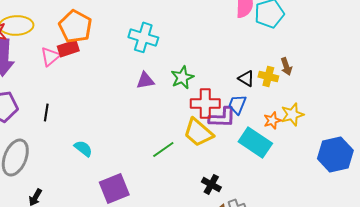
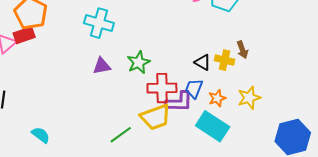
orange star: (272, 120) -> (217, 98), moved
yellow trapezoid: (198, 132) -> (155, 117), turned -60

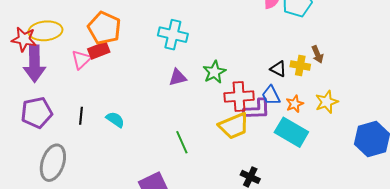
blue trapezoid: (194, 89) -> (271, 95), turned -45
cyan semicircle: (41, 135) -> (115, 120), moved
green line: (121, 135) -> (182, 142), moved, turned -75

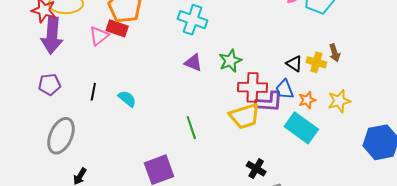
red rectangle: (99, 50) -> (117, 28), turned 35
purple triangle: (178, 77) -> (193, 63), turned 30
purple pentagon: (37, 113) -> (50, 84), size x0.7

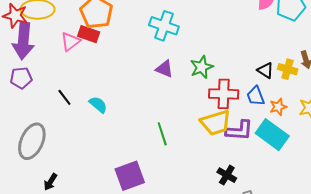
purple pentagon: (50, 84) -> (21, 78), moved
black line: (93, 92) -> (64, 97), turned -48
purple L-shape: (269, 102) -> (239, 130), moved

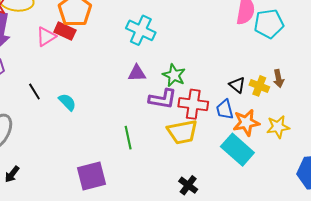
green star: (202, 67) -> (174, 75), turned -30
purple triangle: (164, 69) -> (137, 73), turned -30
orange star: (278, 107) -> (246, 123), size x1.5
purple L-shape: (239, 130) -> (163, 99), moved

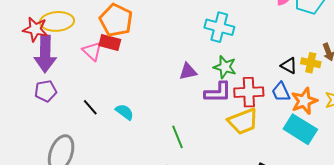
cyan cross: (141, 30) -> (219, 27), moved
pink triangle: (46, 37) -> (92, 51), turned -35
green line: (128, 138) -> (177, 137), moved

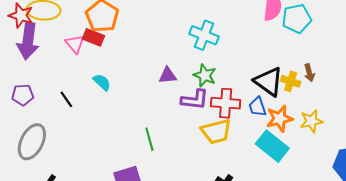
black triangle: (289, 66) -> (268, 82), size x1.8
purple pentagon: (46, 91) -> (23, 95), moved
cyan semicircle: (124, 112) -> (102, 82), moved

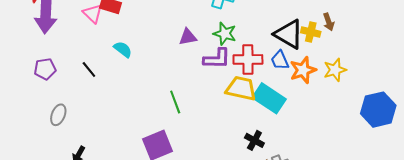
yellow trapezoid: (216, 132) -> (241, 89), turned -148
gray ellipse: (32, 142) -> (58, 115), size x0.6
cyan rectangle: (272, 146) -> (269, 98), moved

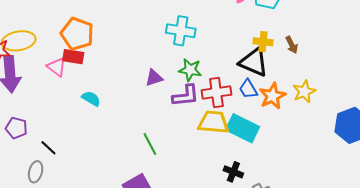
yellow cross: (311, 32) -> (263, 42), moved
purple pentagon: (45, 69) -> (16, 128), turned 30
black line: (89, 70) -> (48, 148), moved

